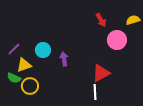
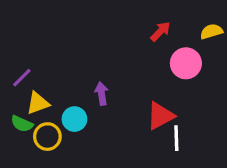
red arrow: (101, 20) -> (160, 31), turned -104
cyan circle: (43, 50) -> (74, 119), moved
white line: (95, 92) -> (176, 138), moved

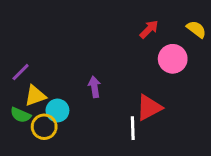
yellow semicircle: (211, 31) -> (196, 29), turned 54
cyan circle: (74, 119) -> (57, 111), moved
white line: (176, 138) -> (133, 128), moved

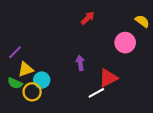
red arrow: (149, 29) -> (88, 18), moved
purple arrow: (94, 87) -> (80, 63), moved
white line: (133, 128) -> (96, 93), turned 63

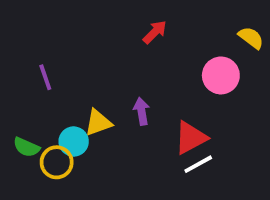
purple line: (15, 52) -> (45, 77), moved, turned -64
yellow triangle: (26, 69) -> (98, 123), moved
white line: (96, 93) -> (198, 164), moved

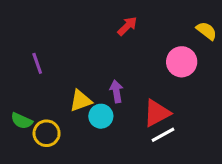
cyan circle: (74, 142) -> (101, 116), moved

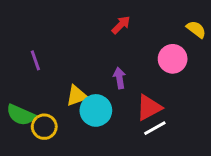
purple arrow: (116, 91) -> (119, 78), moved
cyan circle: (101, 116) -> (96, 110), size x1.4
green semicircle: (22, 121) -> (21, 115), size x1.4

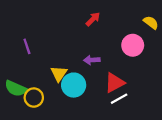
purple arrow: (119, 78) -> (92, 60), turned -84
yellow triangle: (77, 96) -> (59, 74), turned -36

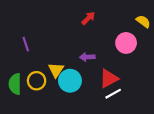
green semicircle: (16, 88) -> (15, 84), turned 66
yellow circle: (34, 98) -> (37, 81), moved

